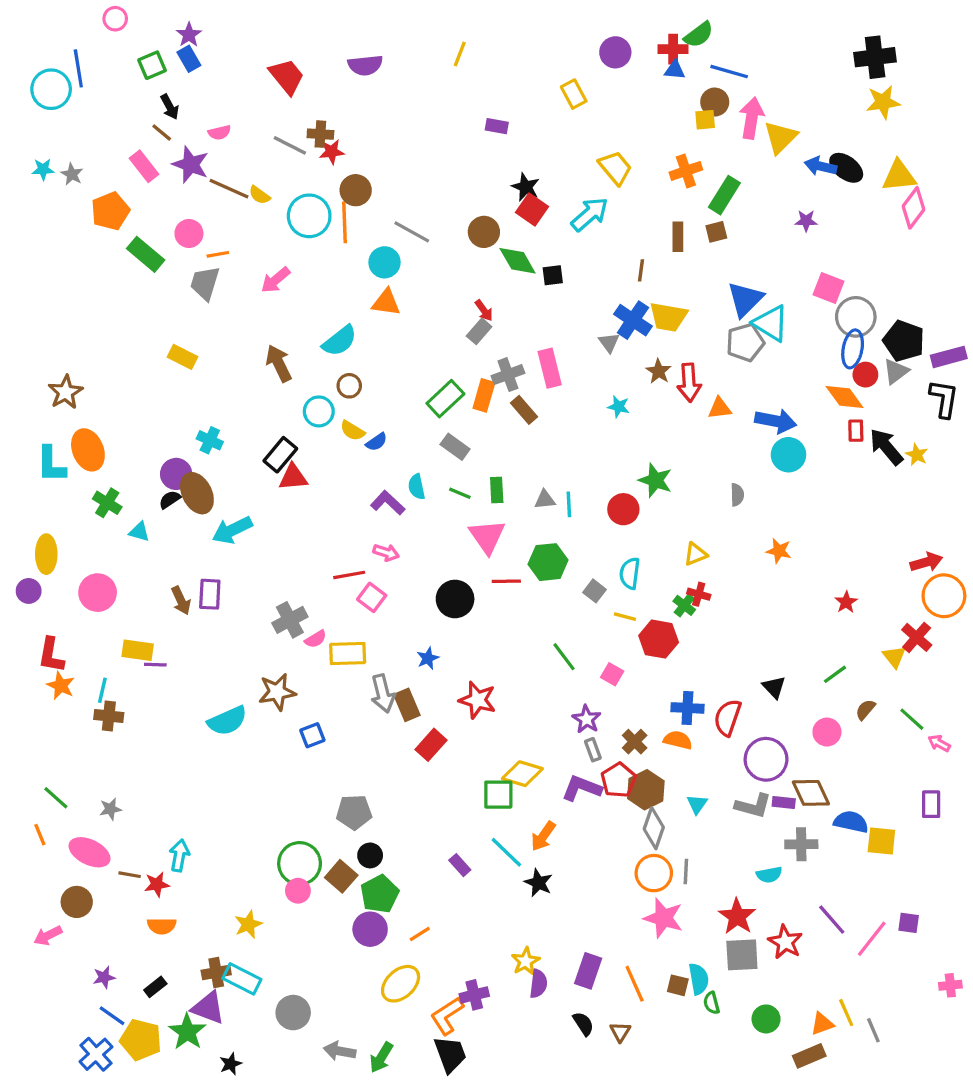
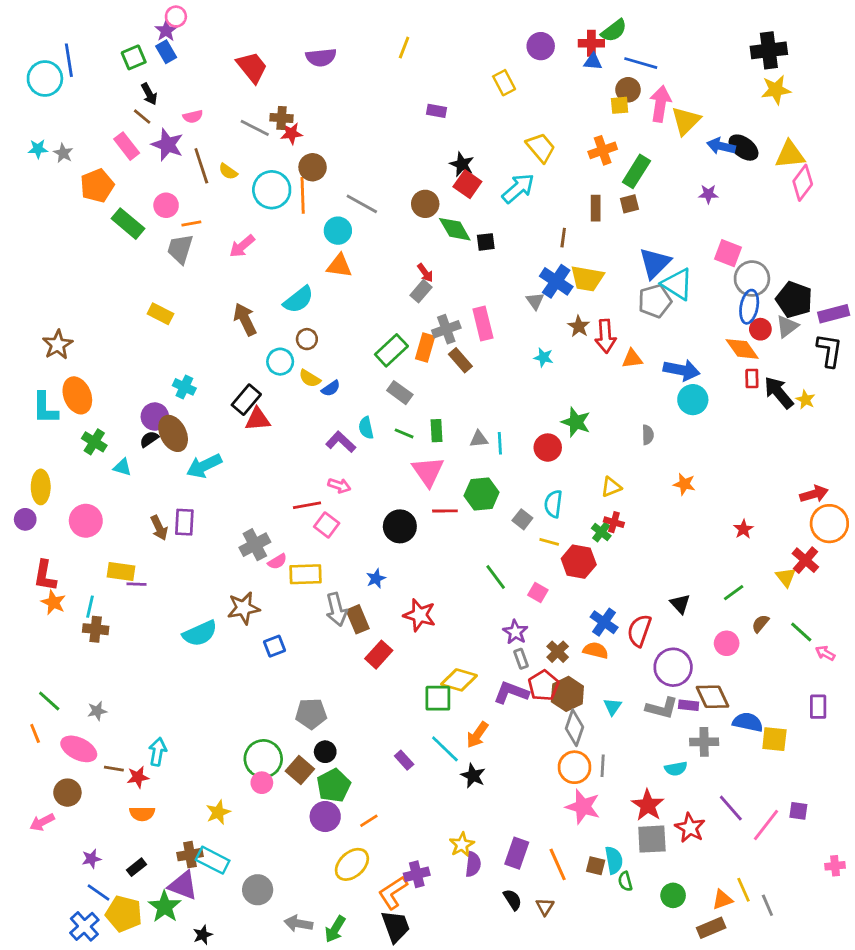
pink circle: (115, 19) -> (176, 17), moved
brown line: (229, 189) -> (201, 166), turned 48
blue cross: (687, 708) -> (604, 622), turned 32

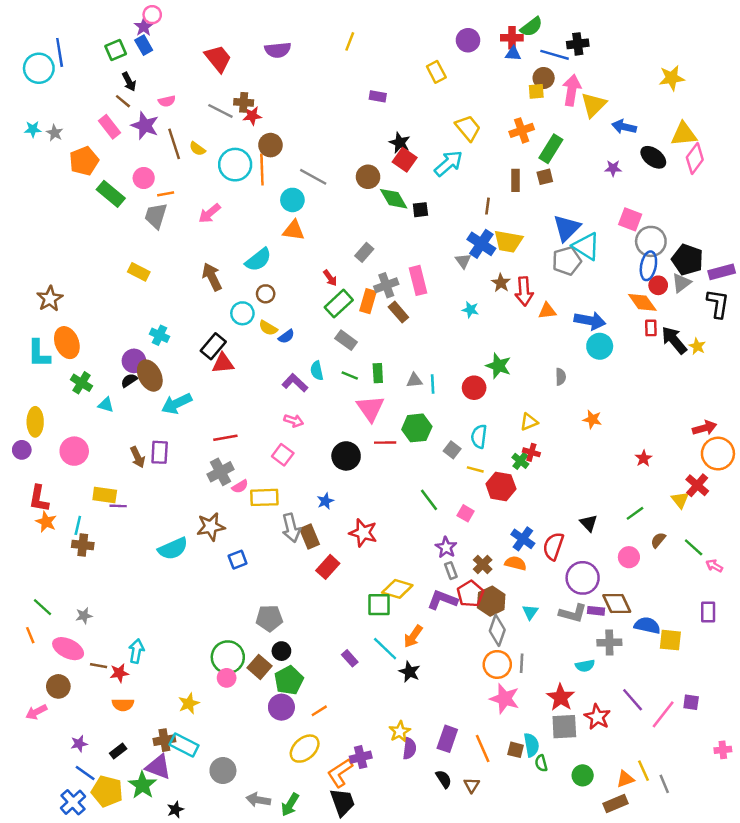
black cross: (769, 50) -> (578, 44), moved, size x0.7
black ellipse: (744, 148) -> (653, 157), moved
red arrow: (425, 273) -> (330, 278), moved
red line: (307, 505) -> (225, 438), moved

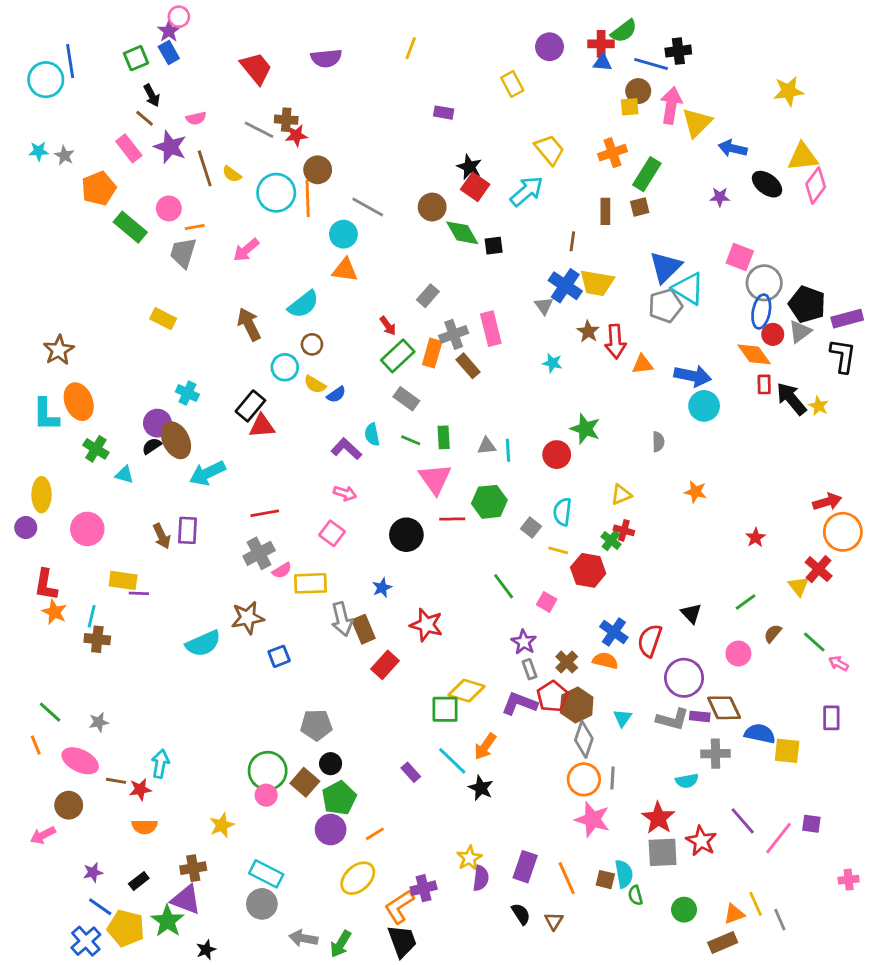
cyan rectangle: (184, 745) -> (266, 874), moved

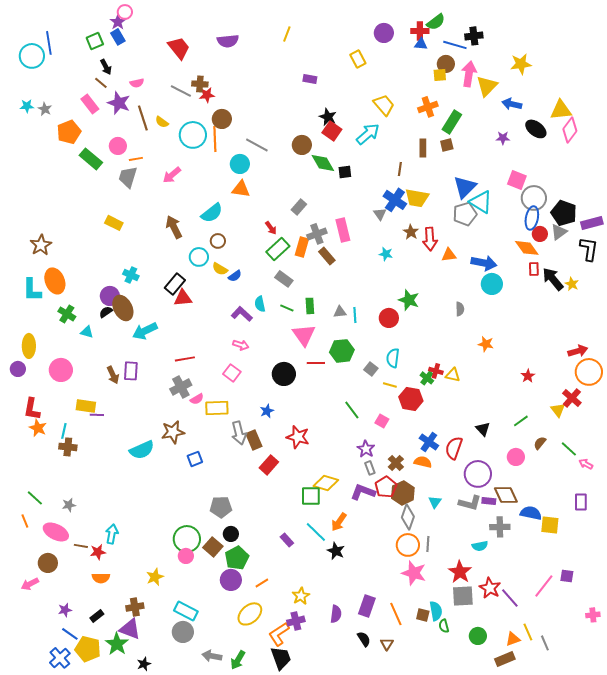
yellow star: (788, 91) -> (521, 64), moved
yellow triangle: (621, 495) -> (453, 375), moved, turned 35
purple line: (743, 821) -> (510, 598), moved
yellow star: (469, 858) -> (301, 596), moved

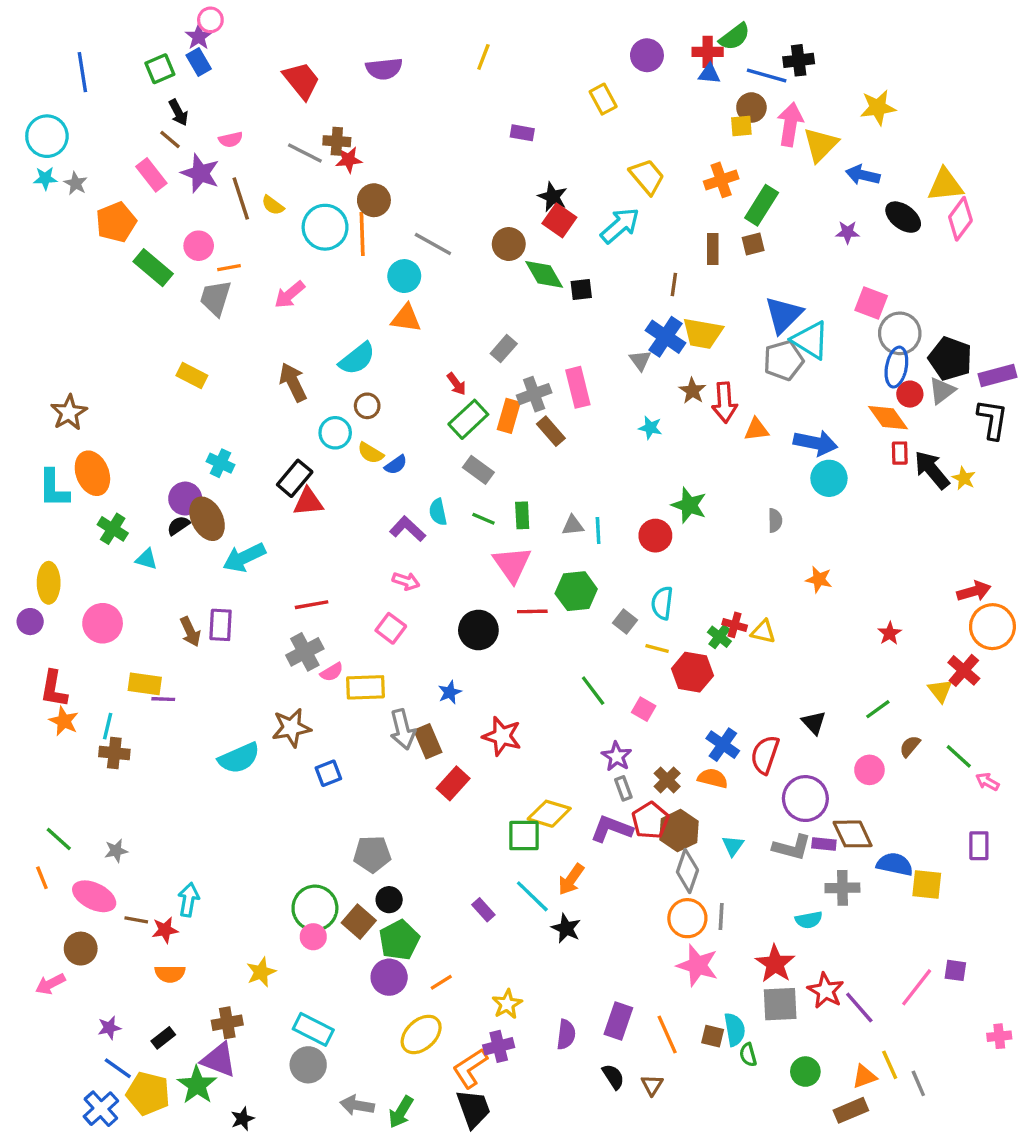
cyan circle: (32, 56) -> (47, 136), moved

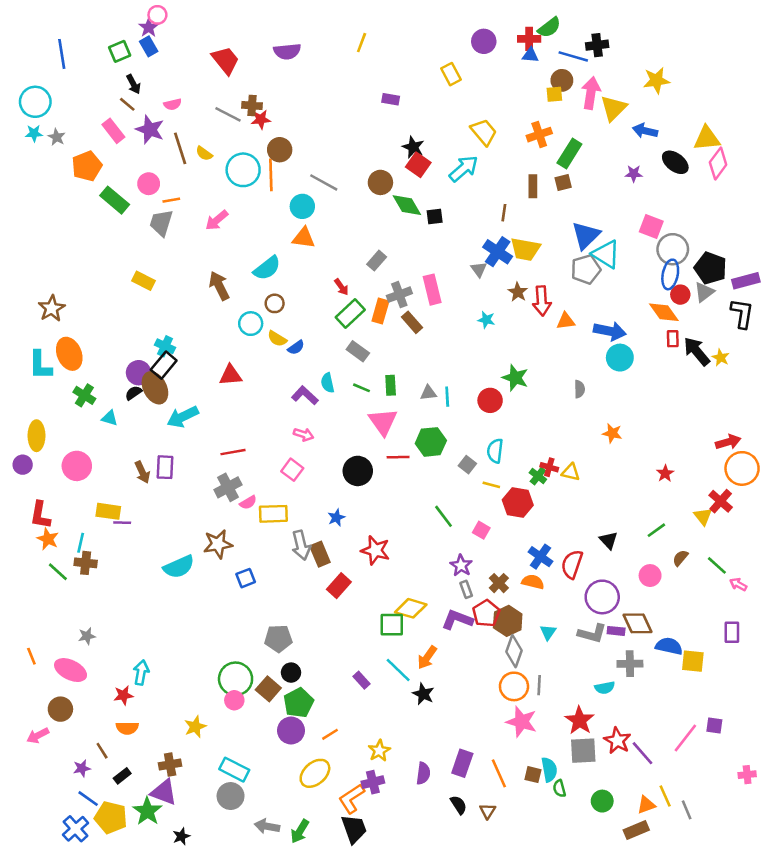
black rectangle: (295, 478) -> (164, 365), moved
green line: (59, 839) -> (58, 572), moved
brown line: (136, 920) -> (102, 751), moved, turned 48

